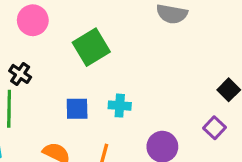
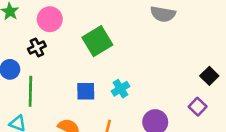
black cross: (20, 74) -> (37, 48), moved, turned 30
cyan cross: (120, 106) -> (120, 89), turned -36

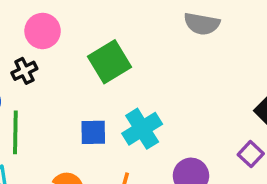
cyan cross: (120, 89) -> (142, 129), size x1.5

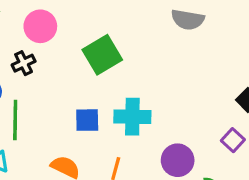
cyan cross: (142, 129) -> (132, 117), turned 33

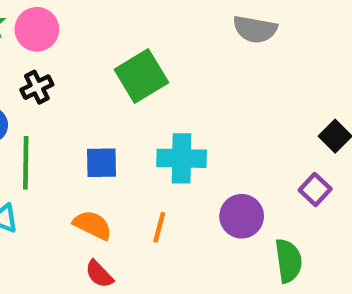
pink circle: (40, 26) -> (37, 29), moved
blue square: (87, 120) -> (101, 163), moved

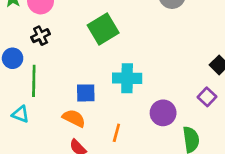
blue square: (101, 163) -> (86, 93), moved
orange line: (159, 227) -> (116, 133), moved

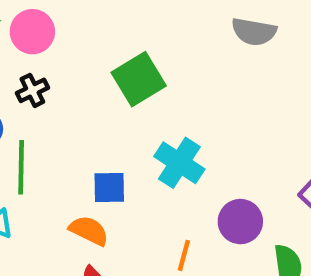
cyan cross: (127, 78) -> (179, 163), turned 32
orange line: (116, 133) -> (184, 255), moved

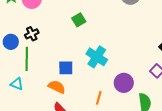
green square: (139, 79) -> (79, 20), size x0.6
black cross: (32, 90) -> (32, 34), moved

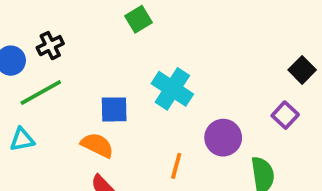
green line: (27, 59) -> (41, 93), turned 60
cyan triangle: (17, 84) -> (22, 140), turned -32

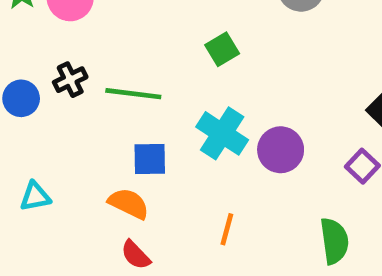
green square: (139, 19) -> (222, 49), moved
green line: (41, 93) -> (133, 94), moved, turned 36
purple circle: (223, 138) -> (281, 150), moved

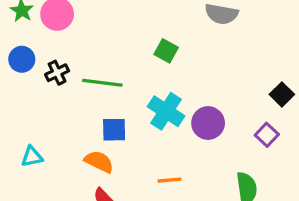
green square: (222, 49) -> (166, 51), turned -30
blue circle: (21, 98) -> (22, 59), moved
orange line: (227, 229) -> (169, 180), turned 70

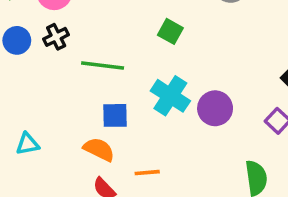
black cross: (57, 73) -> (56, 37), moved
orange line: (169, 180) -> (147, 173), moved

